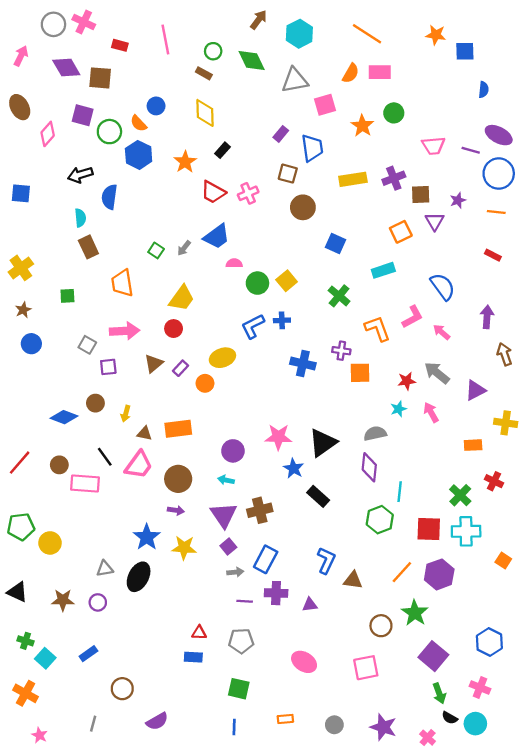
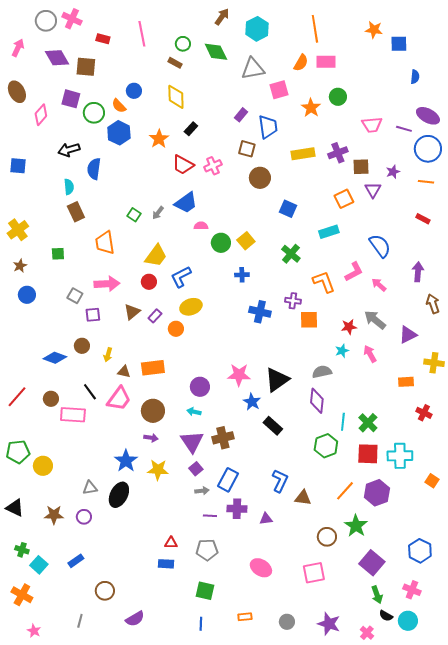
orange line: (367, 34) -> (315, 29), turned 48
blue L-shape: (253, 326) -> (181, 277), moved
green cross: (460, 495) -> (368, 423), moved

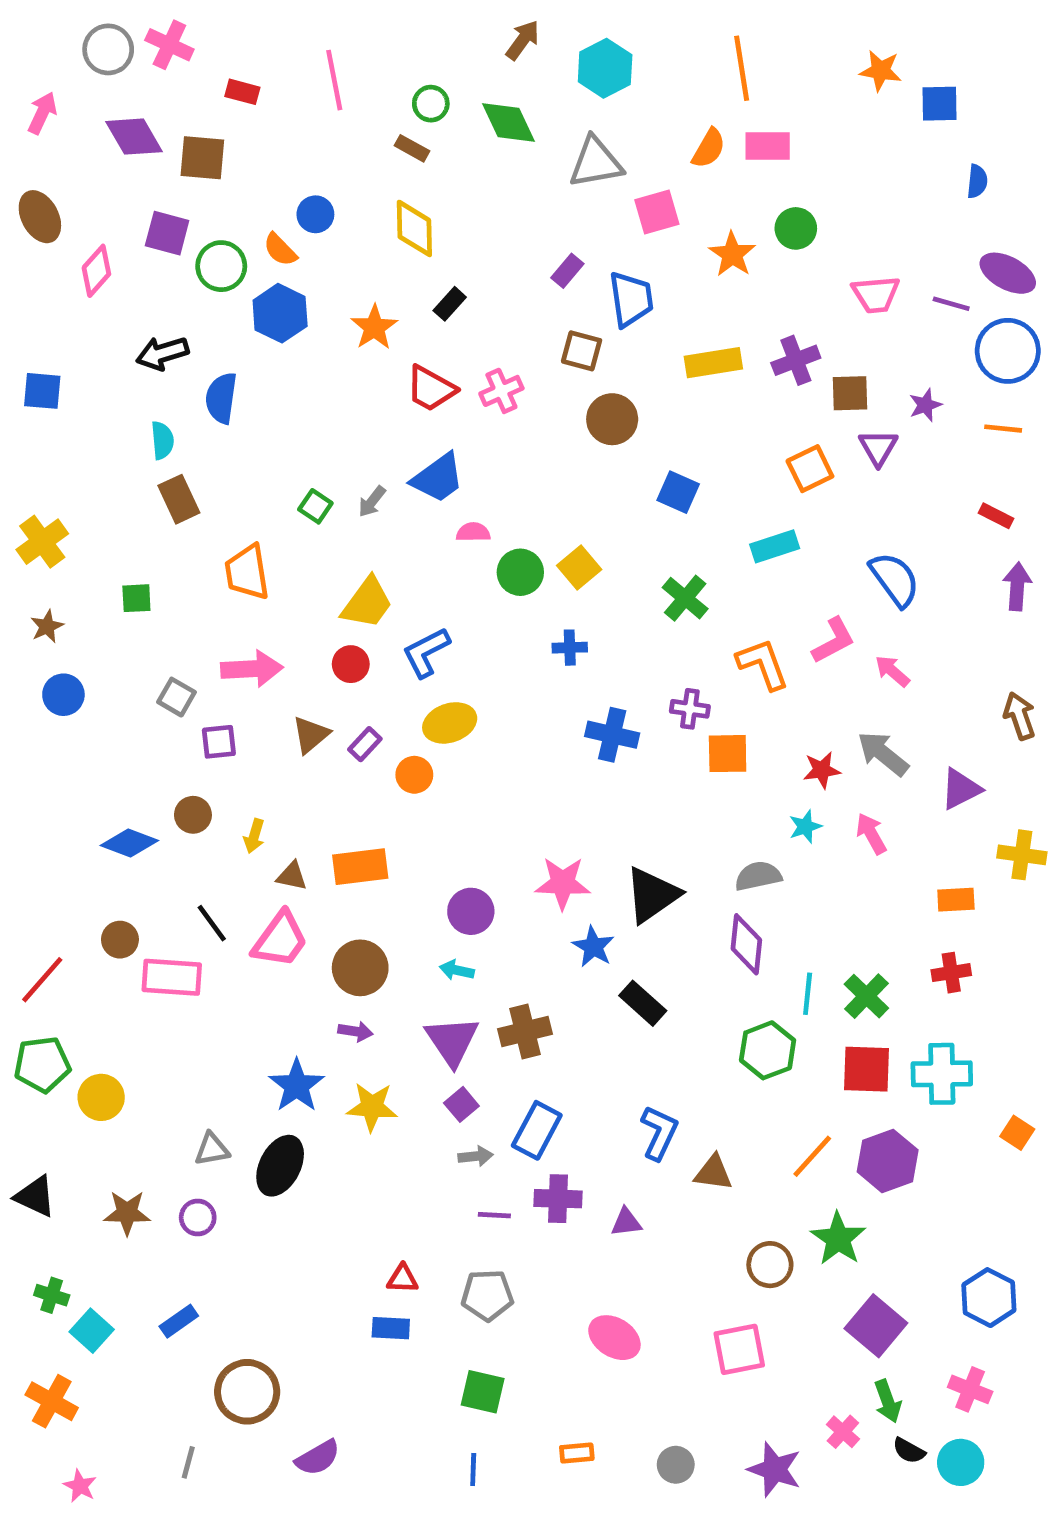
purple arrow: (418, 272) -> (1017, 586), moved
red line: (17, 397) -> (42, 980), moved
red cross: (424, 413) -> (951, 973), moved, turned -35
brown circle: (105, 591) -> (247, 1392), size x1.4
pink cross: (367, 633) -> (843, 1432), moved

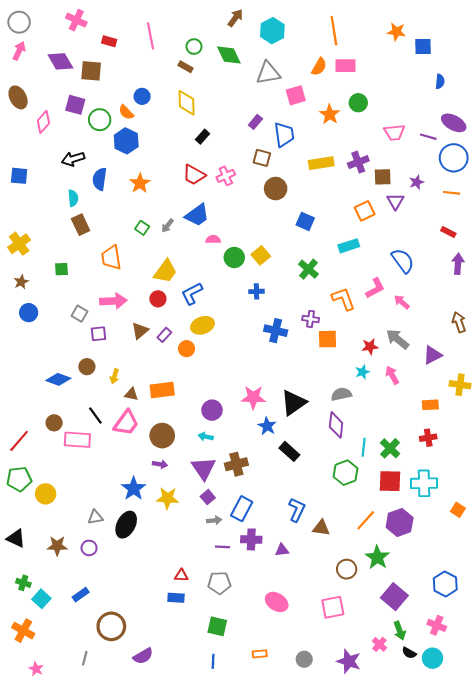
gray circle: (108, 49) -> (19, 22), moved
orange star: (374, 327) -> (140, 183), moved

